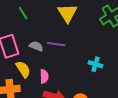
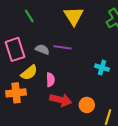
yellow semicircle: (23, 69) -> (29, 73), turned 84

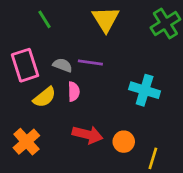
cyan cross: (102, 68) -> (145, 90), size x1.5
pink semicircle: (50, 80) -> (74, 92), moved
orange cross: (16, 93) -> (26, 142), moved, turned -36

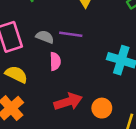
yellow semicircle: (44, 97) -> (16, 74), moved, turned -115
red arrow: (88, 135) -> (68, 102), turned -32

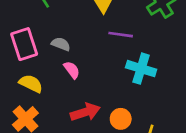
purple line: (71, 34) -> (121, 35), moved
pink semicircle: (55, 61) -> (72, 70), turned -36

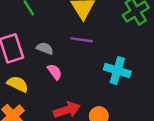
purple line: (121, 35) -> (82, 40), moved

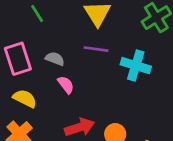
cyan cross: (117, 71) -> (136, 66), moved

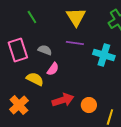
pink semicircle: (66, 85) -> (53, 69), turned 72
yellow semicircle: (25, 98) -> (35, 79), moved

